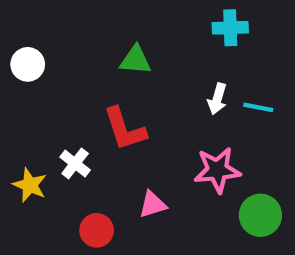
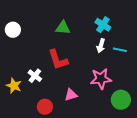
cyan cross: (230, 28) -> (103, 25), moved, turned 35

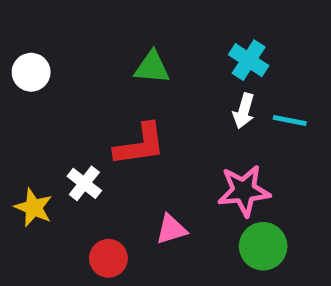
red L-shape: (58, 60) -> (140, 145), turned -80
green circle: (121, 100) -> (263, 246), moved

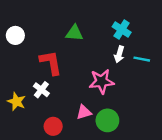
red L-shape: (140, 145) -> (51, 63), moved, turned -92
pink star: (244, 191) -> (102, 81), moved
green circle: (263, 246) -> (107, 120), moved

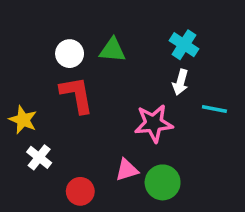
white circle: (15, 35) -> (70, 54), moved
cyan line: (142, 59) -> (214, 109), moved
white cross: (41, 90) -> (39, 157), moved
yellow star: (17, 102) -> (23, 120), moved

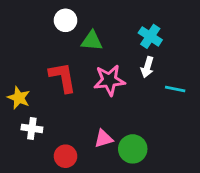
white circle: (70, 54) -> (66, 20), moved
pink star: (154, 123) -> (109, 80), moved
white cross: (39, 157) -> (32, 128), turned -30

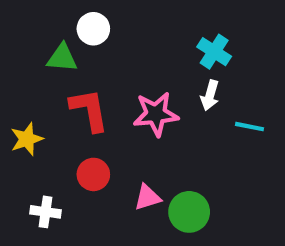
green triangle: (92, 41) -> (62, 58), moved
yellow star: (19, 98) -> (27, 139), turned 30
white cross: (32, 128) -> (45, 212), moved
red circle: (66, 156) -> (93, 174), moved

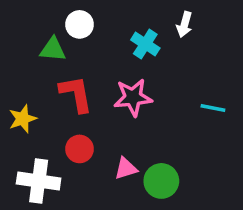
cyan cross: (214, 52) -> (145, 44), moved
white arrow: (210, 95) -> (184, 24), moved
white cross: (45, 212) -> (39, 181), size x1.6

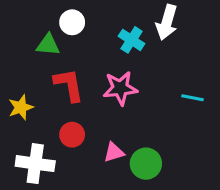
white arrow: (184, 24) -> (167, 22), size x1.5

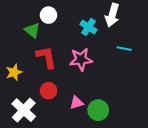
green triangle: (48, 45) -> (32, 30), turned 35
cyan line: (192, 98) -> (124, 49), moved
white cross: (35, 164) -> (24, 110), turned 35

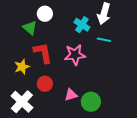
cyan line: (124, 49) -> (104, 40), moved
yellow star: (14, 72) -> (22, 67), moved

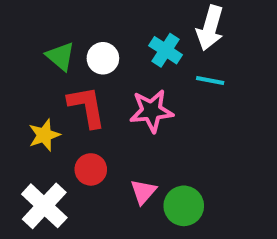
white circle: (45, 14) -> (103, 58), moved
pink triangle: (71, 95) -> (143, 192), turned -32

